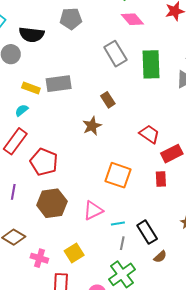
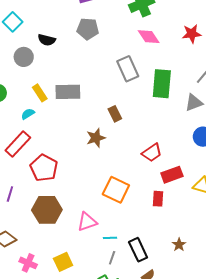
black semicircle: (32, 35) -> (47, 40), size x0.7
yellow rectangle: (31, 88) -> (40, 93), turned 30
red trapezoid: (149, 134) -> (152, 153), turned 105

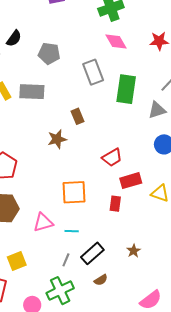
gray pentagon: (88, 29) -> (49, 54), moved
black semicircle: (47, 40) -> (14, 38), turned -72
orange square: (116, 190) -> (74, 192), turned -32
cyan line: (110, 238) -> (72, 231), moved
black rectangle: (138, 250) -> (92, 253), turned 70

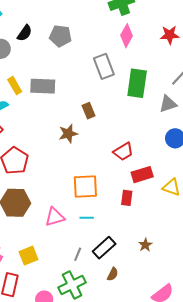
pink diamond: (116, 41) -> (127, 36), turned 60
gray pentagon: (49, 54) -> (60, 36), moved
cyan line: (72, 231) -> (87, 218), moved
brown semicircle: (101, 280) -> (113, 274), turned -32

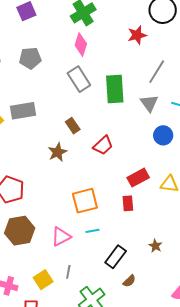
pink diamond: (127, 36) -> (81, 45), moved
gray triangle: (168, 104) -> (149, 103), turned -36
red trapezoid: (123, 152) -> (103, 145), moved
gray line: (78, 254) -> (68, 272), moved
brown semicircle: (113, 274) -> (129, 281), turned 32

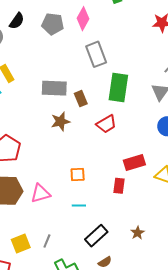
pink diamond: (81, 45) -> (83, 19), moved
green rectangle: (115, 89) -> (118, 88), moved
gray rectangle: (23, 111) -> (54, 88), moved
orange square: (85, 201) -> (78, 174), size x0.6
pink triangle: (61, 237) -> (41, 193), moved

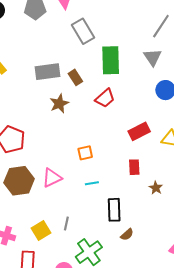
red rectangle: (119, 186) -> (134, 167), moved
brown star: (138, 233) -> (156, 188), moved
black rectangle: (96, 236) -> (114, 210), turned -40

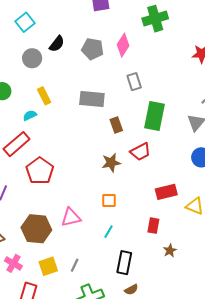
gray rectangle: (83, 31) -> (134, 82), size x0.7
gray rectangle: (48, 72) -> (92, 99), moved
brown star: (59, 104) -> (111, 163), moved
brown hexagon: (19, 181) -> (36, 229), moved
cyan line: (92, 183) -> (109, 232), turned -64

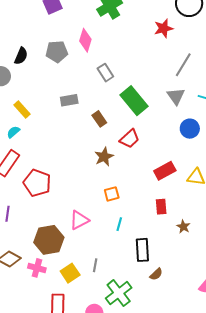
gray rectangle: (92, 99) -> (69, 100), size x0.7
green rectangle: (154, 116) -> (134, 101), turned -36
pink cross: (13, 263) -> (37, 268), moved

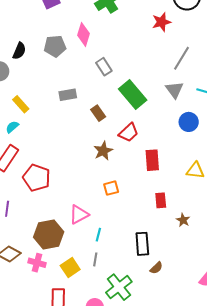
red rectangle: (165, 171) -> (152, 160), moved, turned -65
cyan line: (119, 224) -> (98, 235), moved

